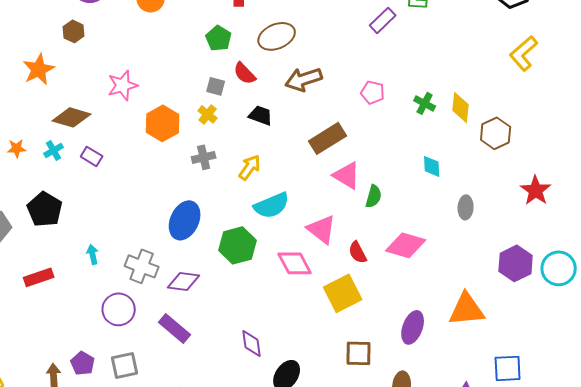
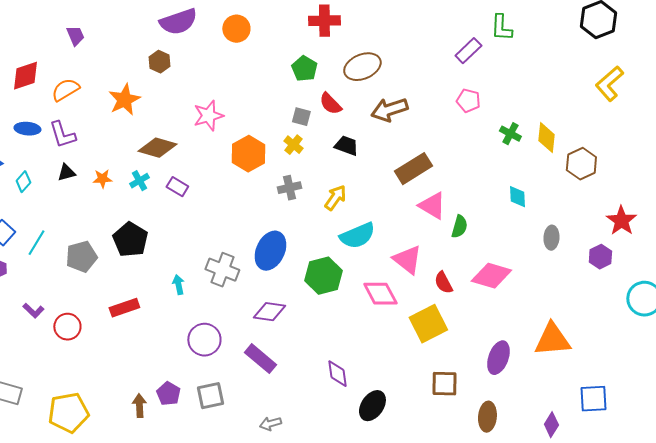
pink pentagon: (373, 92) -> (468, 101), moved
purple hexagon: (516, 263) -> (600, 257), moved, size x0.7
gray cross: (142, 266) -> (222, 270), moved

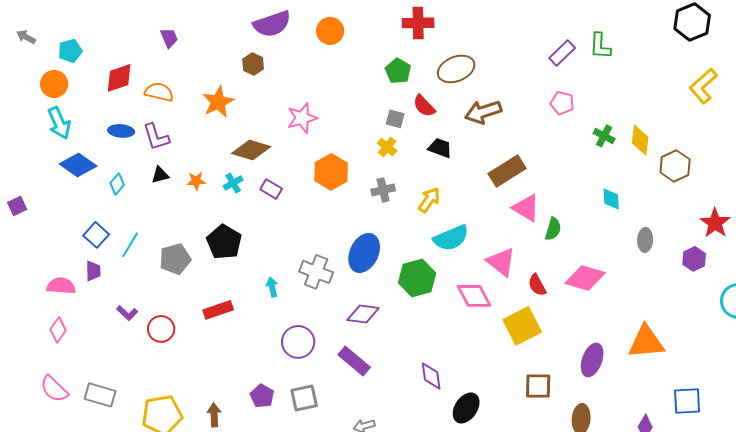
green L-shape: (501, 28) -> (600, 46), moved
orange semicircle: (65, 90) -> (159, 92), turned 44
orange hexagon: (248, 154) -> (331, 172), moved
brown arrow: (139, 406) -> (214, 415), moved

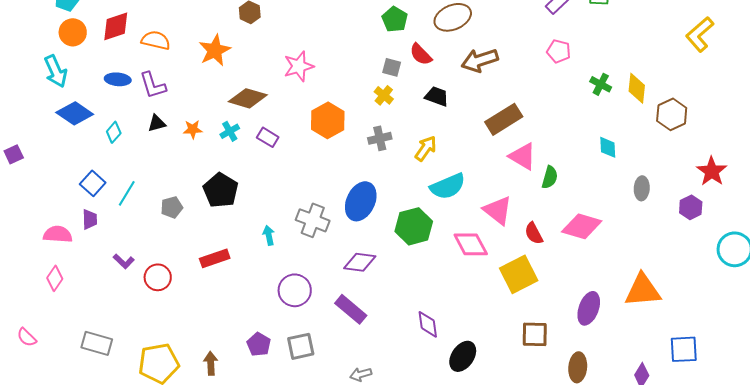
orange circle: (54, 84) -> (73, 32), moved
gray pentagon: (175, 259) -> (172, 207), size x0.7
pink semicircle: (54, 389) -> (27, 337), moved, size x0.7

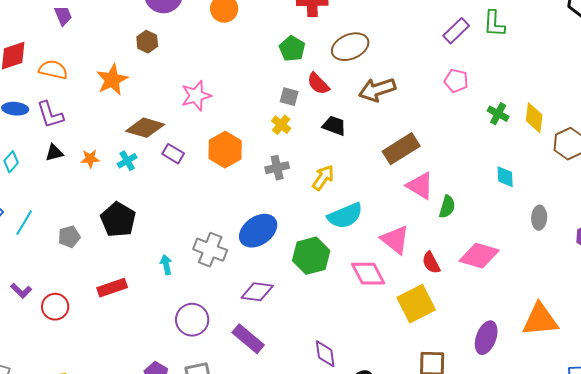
purple rectangle: (268, 137) -> (173, 154), moved
blue ellipse: (361, 201) -> (258, 231), turned 30

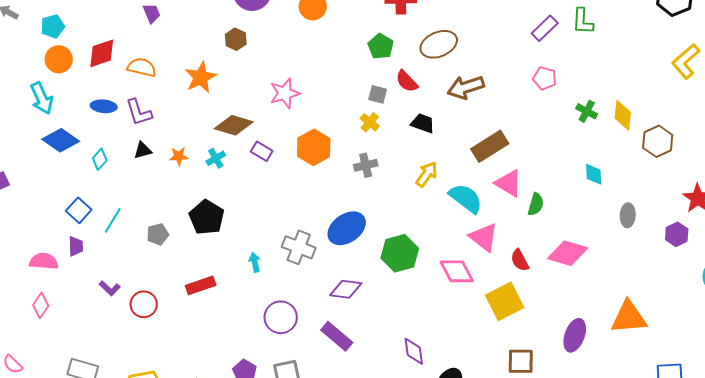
yellow arrow: (323, 178) -> (427, 174), moved
cyan semicircle: (345, 216) -> (466, 198), moved, turned -120

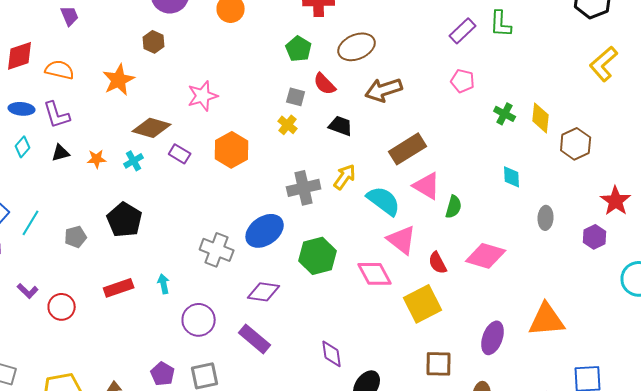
cyan diamond: (100, 159) -> (23, 147), moved
gray cross: (366, 165) -> (304, 188), moved, size x1.4
cyan arrow: (255, 262) -> (164, 284), moved

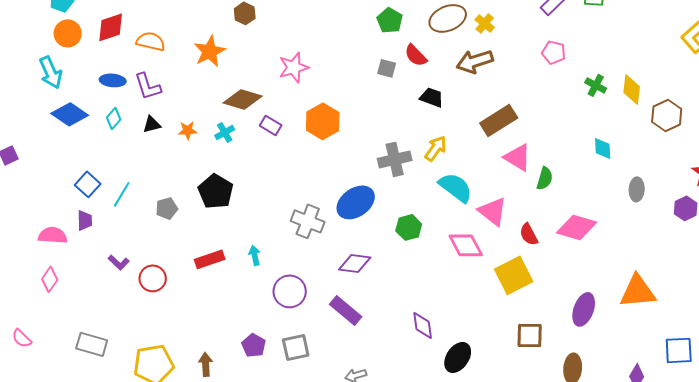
yellow cross: (288, 125) -> (485, 23), moved
cyan semicircle: (384, 201) -> (456, 187), moved
green hexagon: (318, 256) -> (409, 227), size x0.7

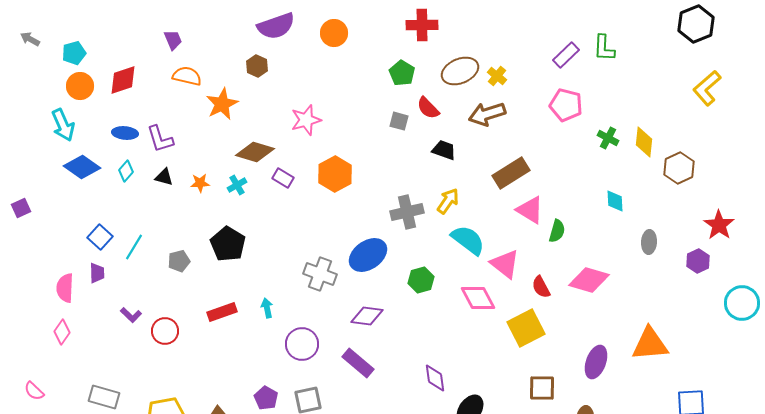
orange semicircle: (151, 41) -> (187, 76), moved
pink pentagon: (554, 52) -> (566, 105), size x1.4
black triangle: (152, 124) -> (164, 177), turned 30
pink semicircle: (53, 235) -> (65, 288), turned -92

